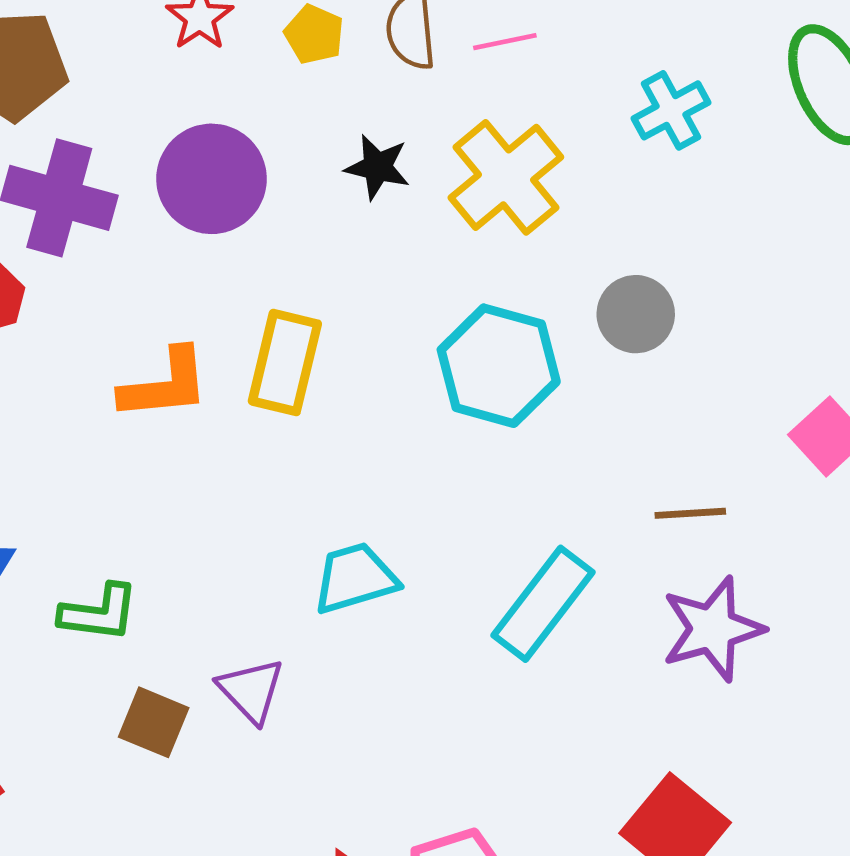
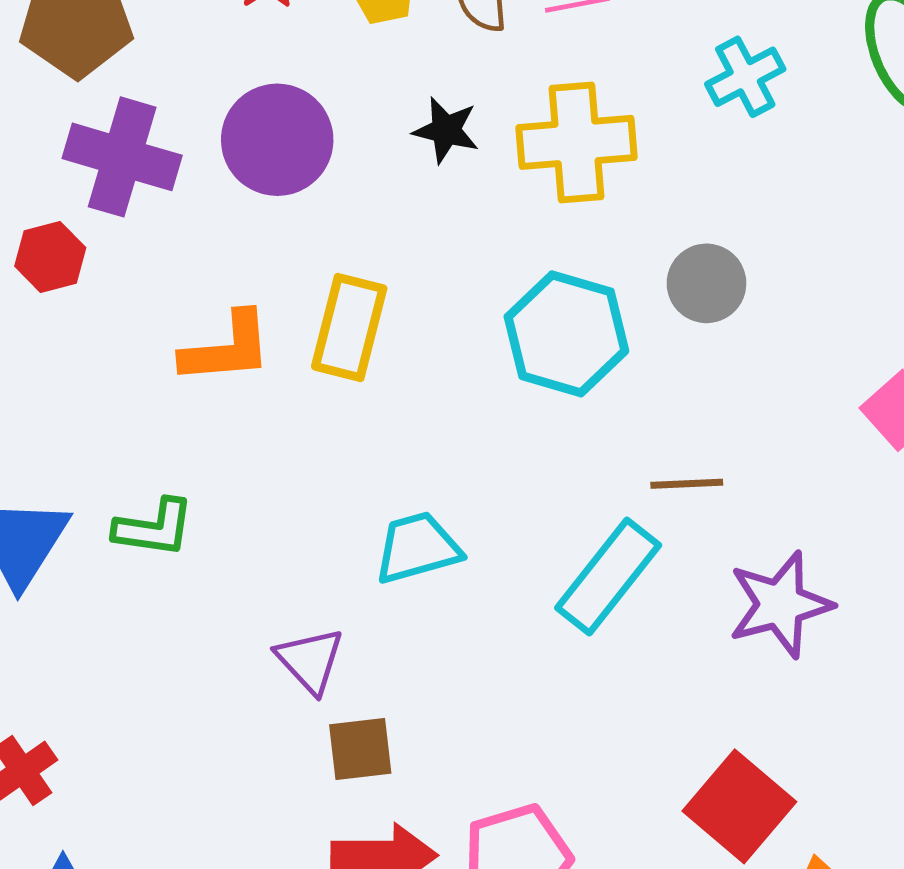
yellow cross: (506, 177) -> (576, 142), turned 34
brown line: (690, 513) -> (687, 484), moved
green L-shape: (99, 613) -> (154, 528), moved
brown square: (154, 722) -> (360, 749), moved, turned -30

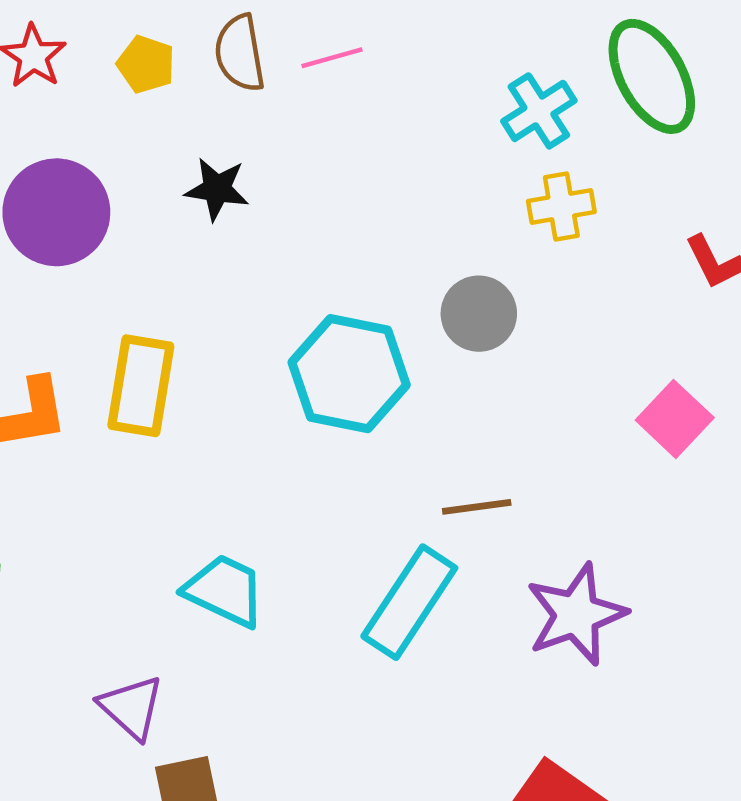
cyan cross: (745, 77) -> (539, 111), moved
yellow cross: (576, 142) -> (561, 206), moved, size x0.6
cyan trapezoid: (418, 548) -> (225, 591), turned 46

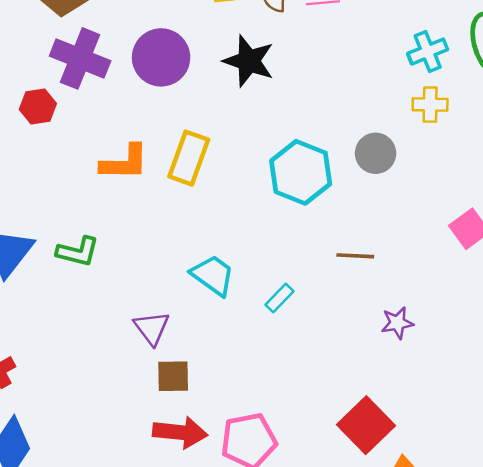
black star: (217, 189) -> (249, 61), size x1.5
cyan rectangle: (409, 602) -> (280, 298), moved, size x0.5
purple star: (576, 614) -> (397, 323), size x0.6

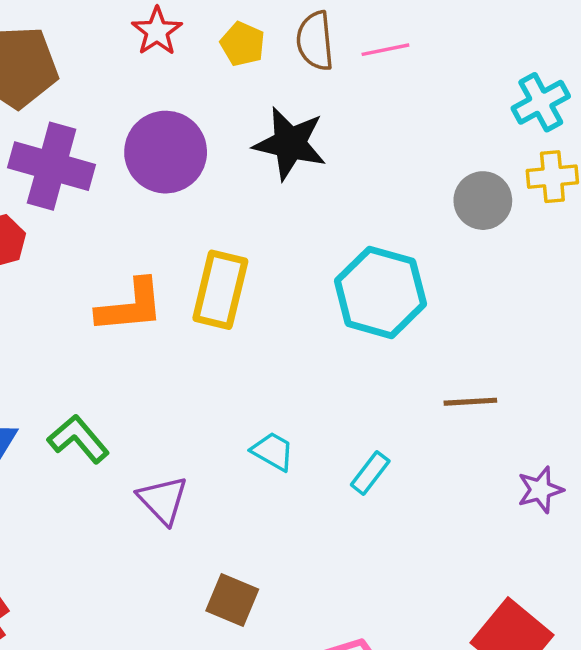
gray circle: (376, 153) -> (483, 201), moved
green L-shape: (78, 252) -> (78, 439), turned -138
cyan trapezoid: (213, 275) -> (273, 451), size x0.7
purple triangle: (152, 328) -> (163, 500), moved
brown square: (173, 376) -> (232, 600), turned 30

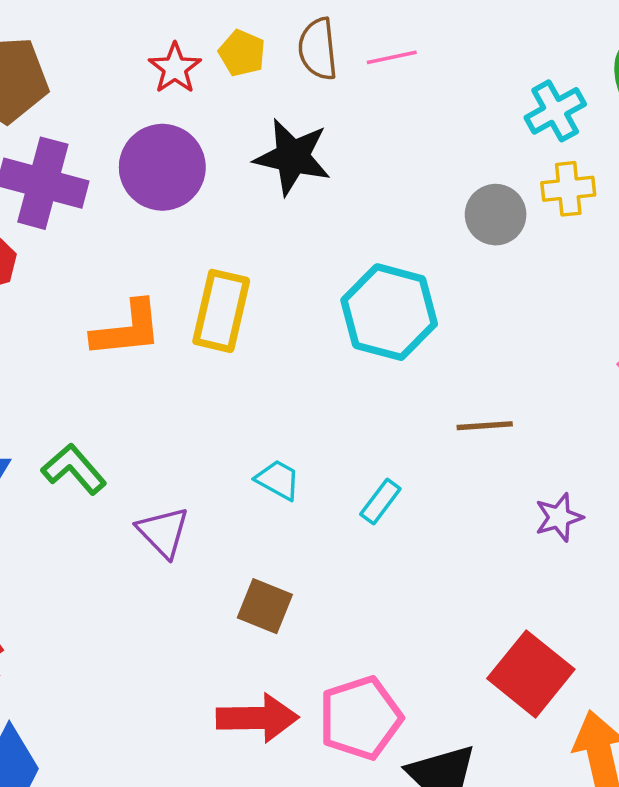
red star: (157, 31) -> (175, 68), moved
brown square: (232, 600) -> (265, 606), moved

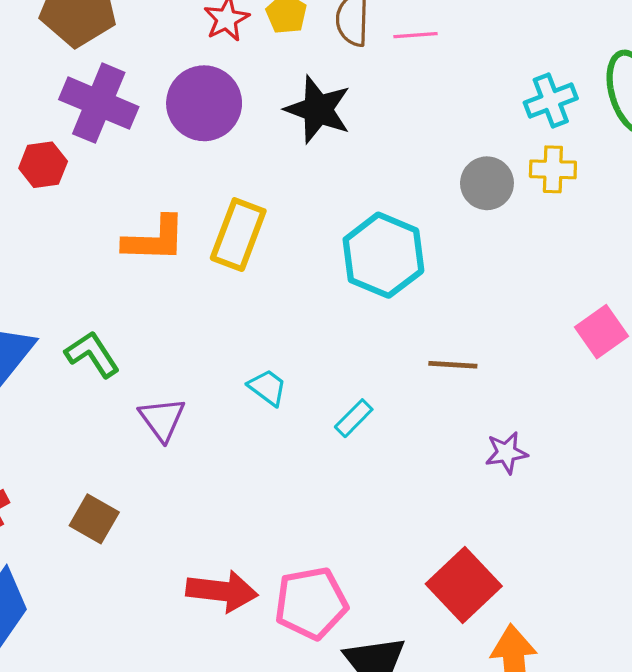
brown square: (265, 606) -> (94, 519), moved

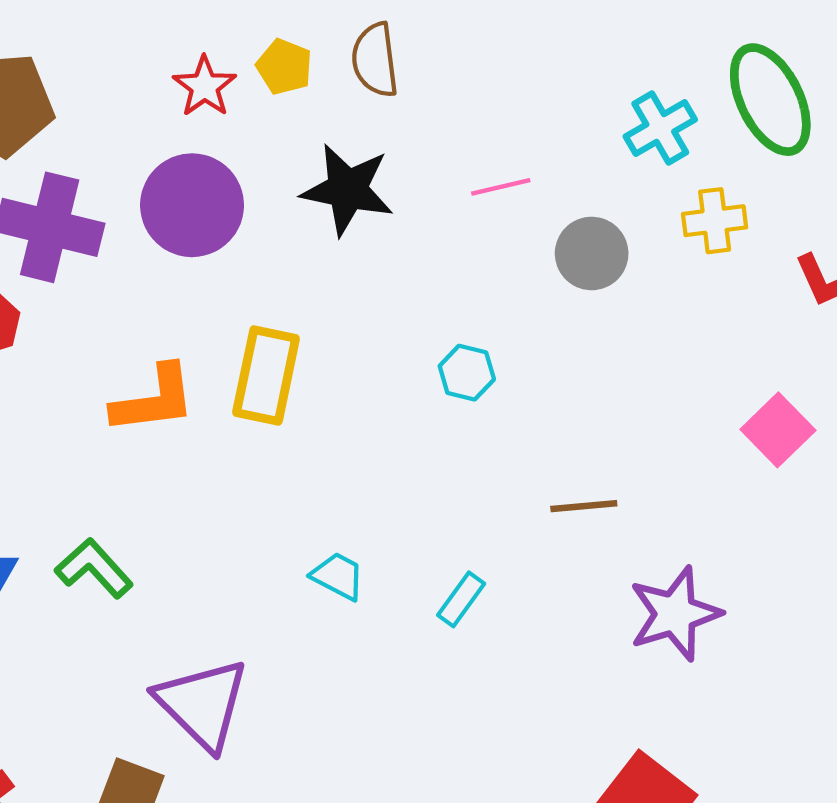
pink line: (416, 35) -> (501, 187), moved
yellow cross: (553, 169) -> (715, 221), moved
cyan hexagon: (383, 255) -> (467, 373), size x0.5
purple triangle: (162, 419) -> (202, 704), moved, size x1.5
purple star: (506, 453) -> (675, 614), size x1.6

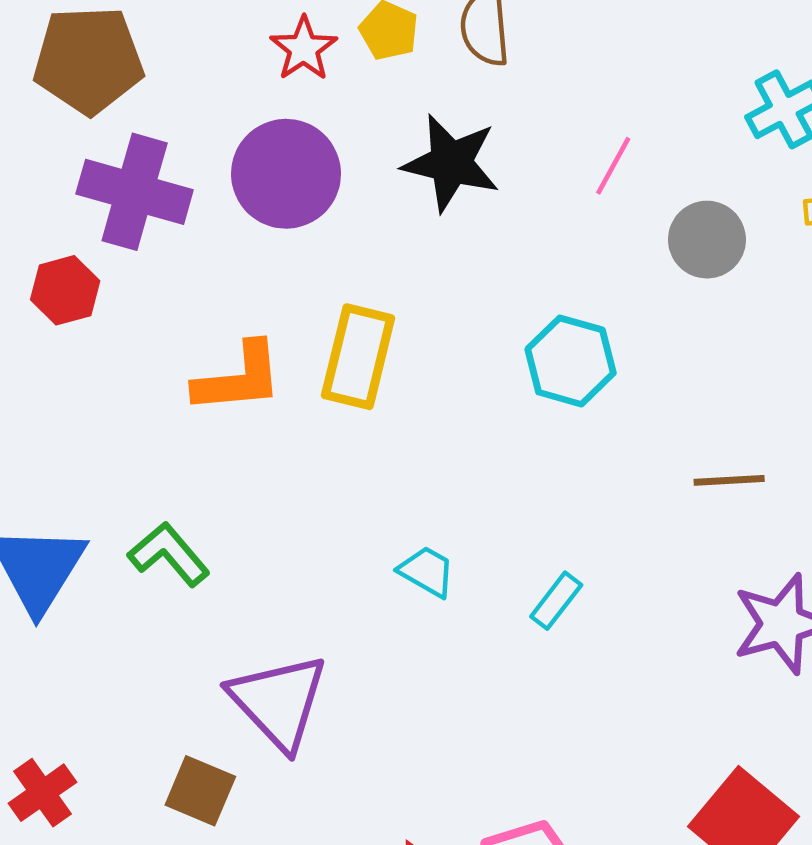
pink line: (501, 187) -> (613, 166), turned -50
cyan hexagon: (467, 373) -> (571, 361), size x1.5
brown line: (584, 506) -> (729, 480), moved

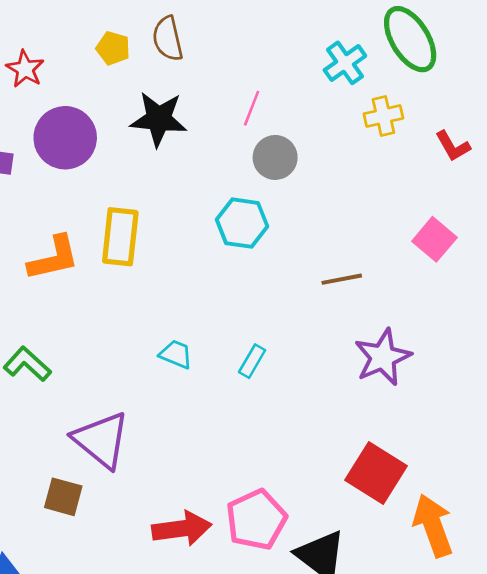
red star: (304, 49) -> (25, 69), moved
gray circle: (707, 240) -> (275, 157), moved

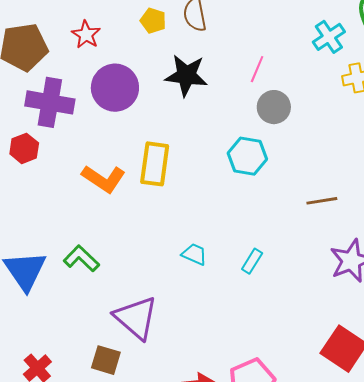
orange L-shape: (54, 258) -> (104, 179), turned 45

